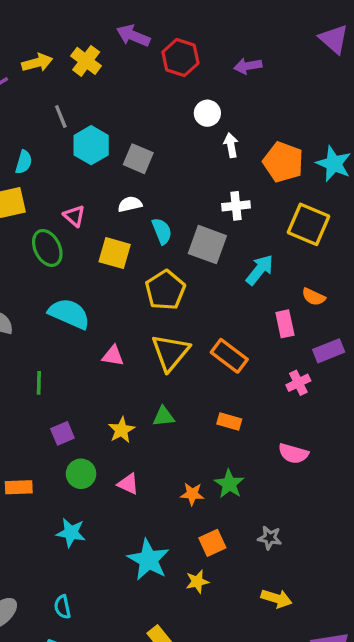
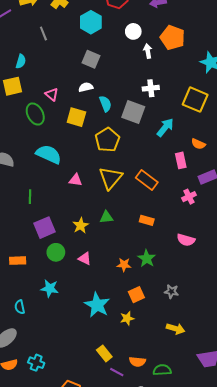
cyan hexagon: (91, 145) -> (91, 22), moved
orange pentagon: (283, 162) -> (172, 38), moved
purple square: (62, 433) -> (44, 228), size x1.5
cyan semicircle: (62, 607) -> (20, 307), moved

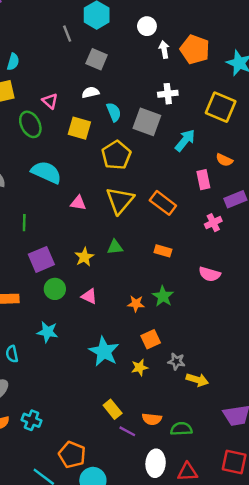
gray line: (43, 33) -> (67, 34), moved
orange pentagon: (172, 38) -> (195, 49), moved
gray star: (171, 292) -> (176, 361), moved

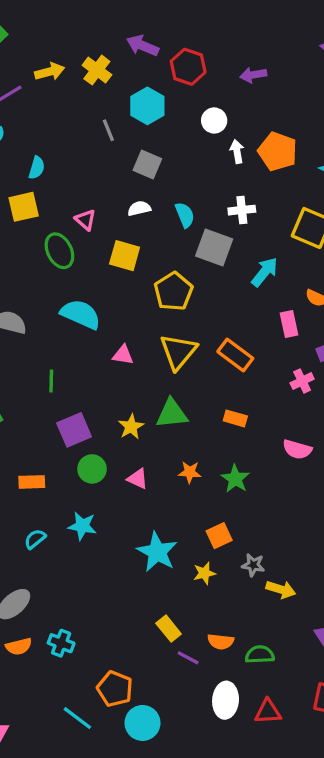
cyan semicircle: (114, 112) -> (185, 215), moved
green triangle: (115, 247) -> (172, 414), size x1.5
orange star: (136, 304) -> (190, 472), moved
cyan semicircle: (12, 354) -> (35, 539), moved, turned 63

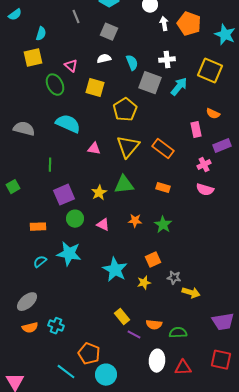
gray line: (108, 130) -> (76, 17), moved
cyan arrow: (265, 272) -> (179, 87), moved
pink semicircle: (297, 449) -> (205, 190), moved
cyan star: (82, 526) -> (69, 254), size x1.4

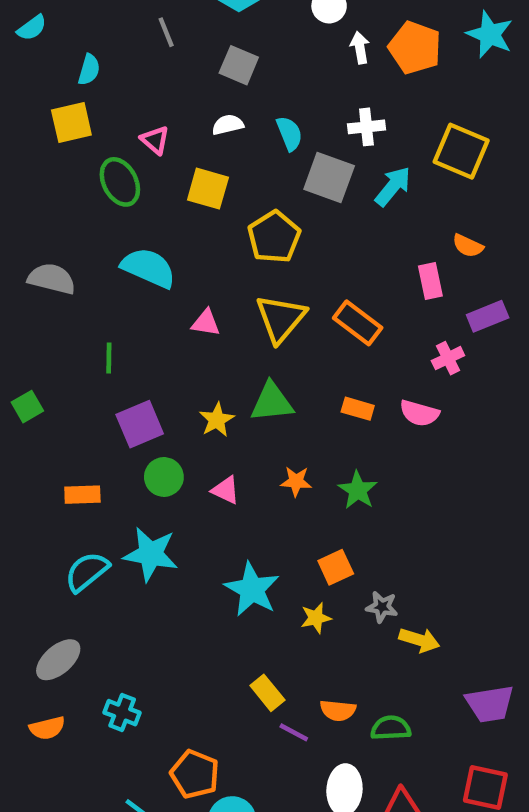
cyan star: (225, 35) -> (490, 34), moved
pink semicircle: (205, 190) -> (419, 413), moved
cyan semicircle: (40, 262) -> (87, 572), size x1.5
orange semicircle: (30, 328) -> (47, 728), moved

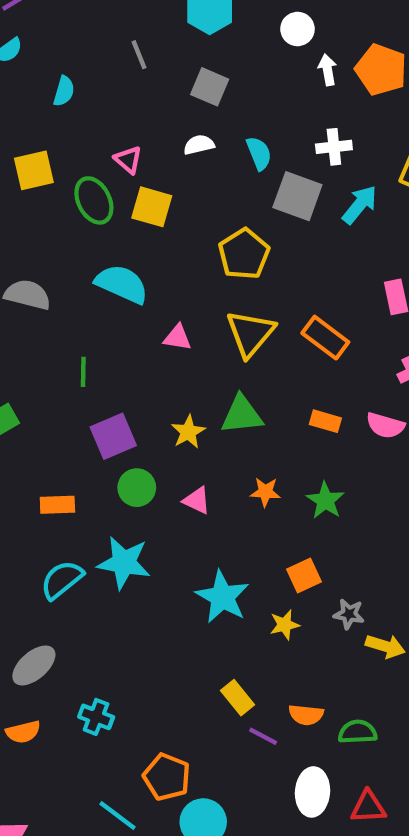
yellow square: (71, 122) -> (34, 170), moved
yellow square: (208, 189) -> (152, 207), moved

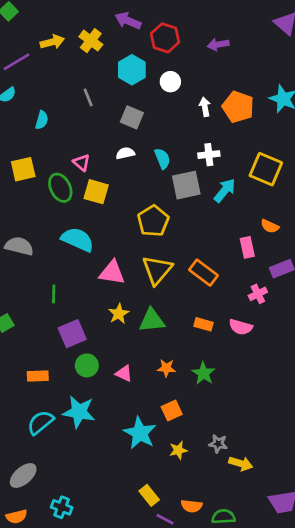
white circle: (297, 29) -> (170, 82), moved
gray square: (297, 196) -> (186, 185), turned -32
pink triangle: (177, 338) -> (112, 273), size x1.5
yellow star: (188, 432) -> (119, 314), moved
orange square: (304, 575) -> (172, 411), moved

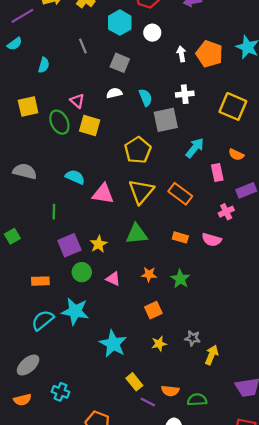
cyan arrow: (225, 190) -> (195, 148), moved
cyan semicircle: (78, 239) -> (75, 177), moved, size x0.7
yellow star: (119, 314) -> (99, 244), moved
cyan star: (140, 433) -> (113, 344), moved
yellow arrow: (241, 464) -> (212, 355), turned -84

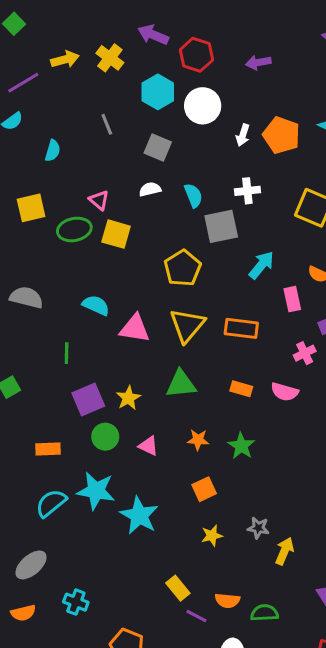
white circle: (152, 33) -> (203, 106), size x1.5
white arrow: (181, 54) -> (243, 135), turned -152
green ellipse: (59, 122) -> (74, 229), turned -75
orange rectangle: (180, 194) -> (241, 328), turned -30
cyan star: (113, 344) -> (139, 515), moved

